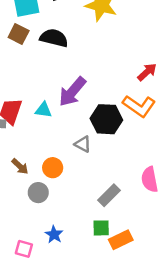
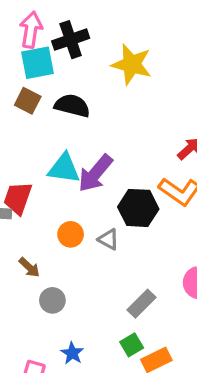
cyan triangle: (43, 110) -> (64, 168), moved, size x1.5
orange circle: (53, 168) -> (71, 234), moved
green square: (101, 228) -> (132, 345), turned -30

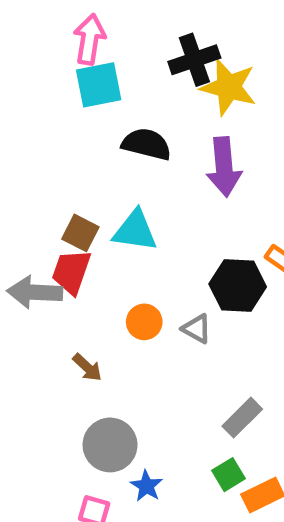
black cross: (71, 40) -> (194, 60), moved
brown square: (28, 101) -> (80, 233), moved
purple arrow: (95, 173) -> (224, 167), moved, turned -45
gray circle: (52, 300) -> (110, 445), moved, size x1.5

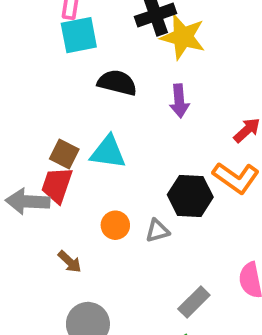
purple arrow: (224, 167) -> (179, 101), size x0.7
gray triangle: (197, 329) -> (157, 231), turned -45

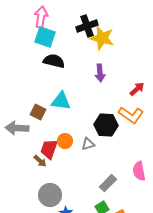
cyan square: (79, 35) -> (45, 37), turned 30
black semicircle: (117, 83) -> (54, 61), moved
brown square: (64, 154) -> (38, 112), moved
red trapezoid: (57, 185) -> (49, 149), moved

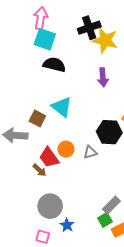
cyan triangle: (61, 101) -> (62, 107), turned 30
red trapezoid: (49, 149) -> (49, 158), turned -55
gray rectangle: (108, 183) -> (111, 205), moved

